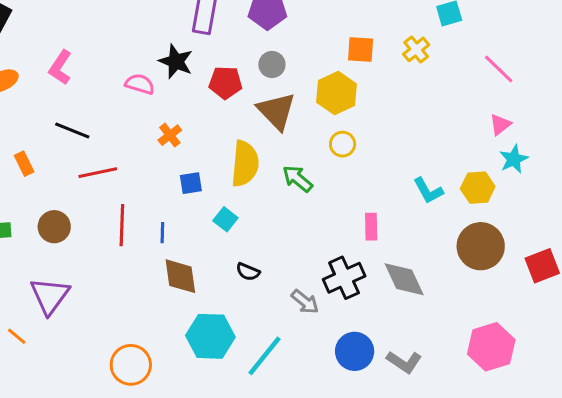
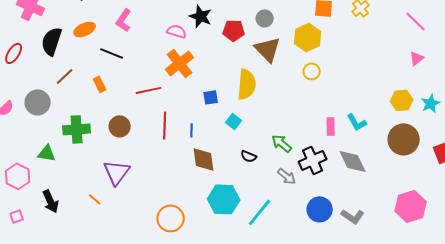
black line: (72, 131) -> (112, 53), moved
orange cross: (170, 135) -> (180, 63), moved, size x1.8
cyan star: (514, 159) -> (431, 103), moved
green arrow: (297, 179) -> (282, 143), moved
cyan L-shape: (428, 191) -> (357, 122), moved

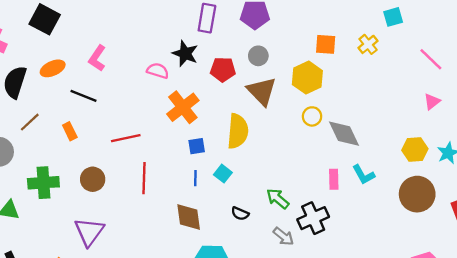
orange cross: (180, 63) -> (183, 107), moved
blue line: (192, 130) -> (195, 178), moved
gray diamond: (353, 161) -> (344, 134), moved

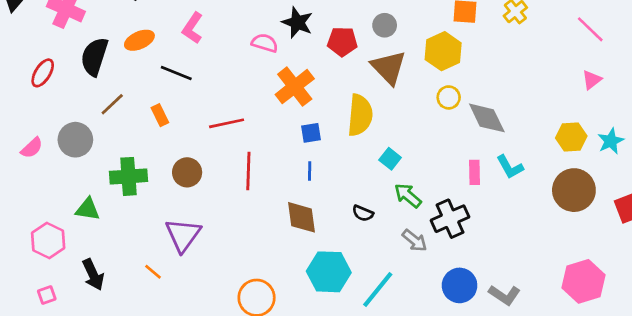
cyan square: (223, 174) -> (390, 159), moved

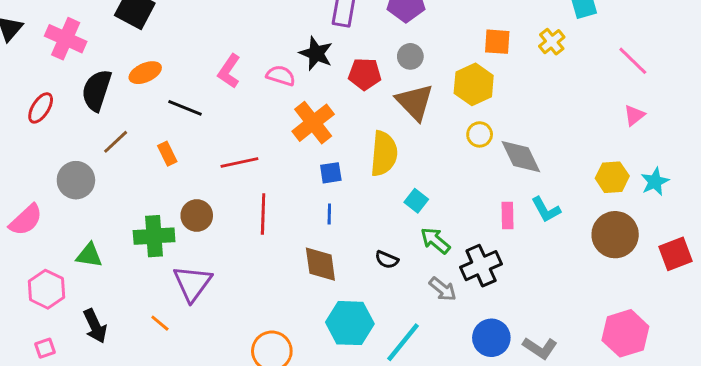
pink L-shape: (193, 28) -> (229, 71), moved
pink semicircle: (32, 148) -> (26, 220), moved, size x1.4
green cross: (129, 176) -> (154, 236), moved

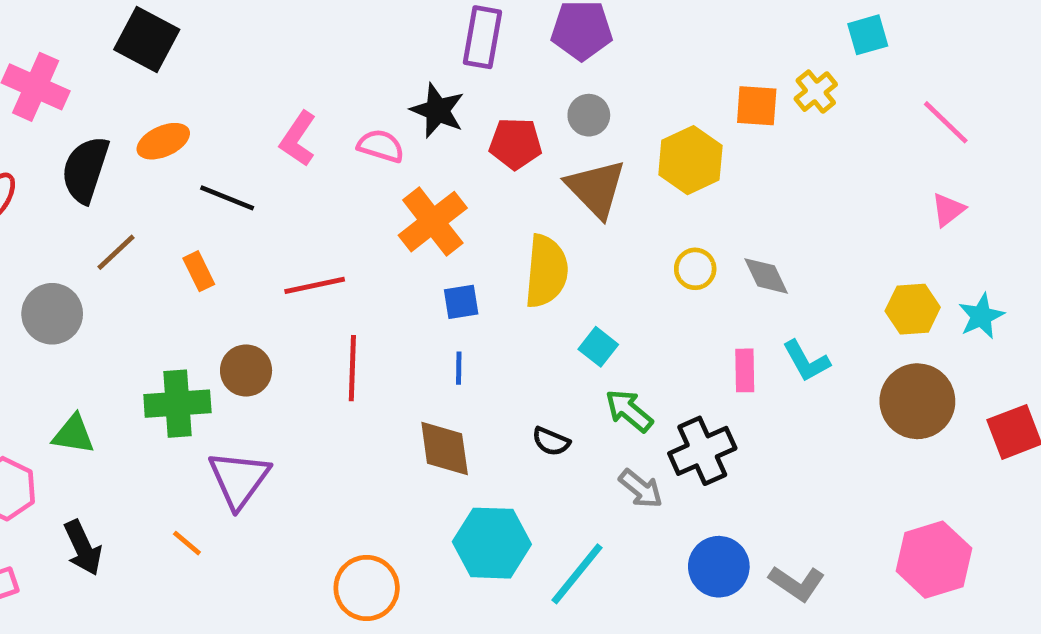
orange square: (497, 42) -> (757, 106), moved
yellow circle: (480, 134) -> (695, 269), moved
gray diamond: (521, 157) -> (766, 276), size x0.7

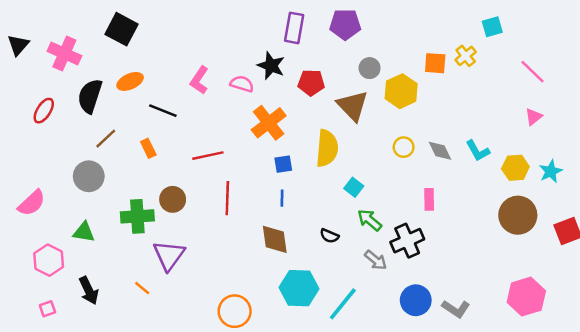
gray circle: (589, 115) -> (370, 68), moved
gray circle: (52, 314) -> (89, 176), moved
cyan L-shape: (806, 361) -> (478, 151), moved

